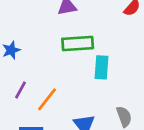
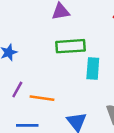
orange line: (47, 99) -> (42, 98), turned 60

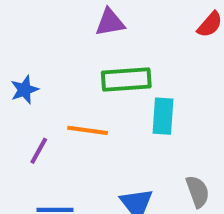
orange line: (42, 98) -> (88, 130), moved

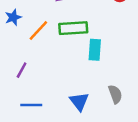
blue star: (24, 90) -> (13, 17), moved
orange line: (88, 130) -> (38, 31), moved, turned -55

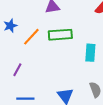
cyan rectangle: (95, 50) -> (90, 53), moved

